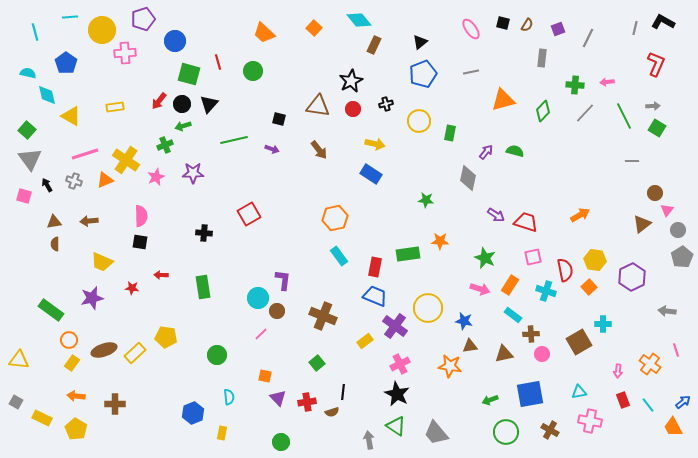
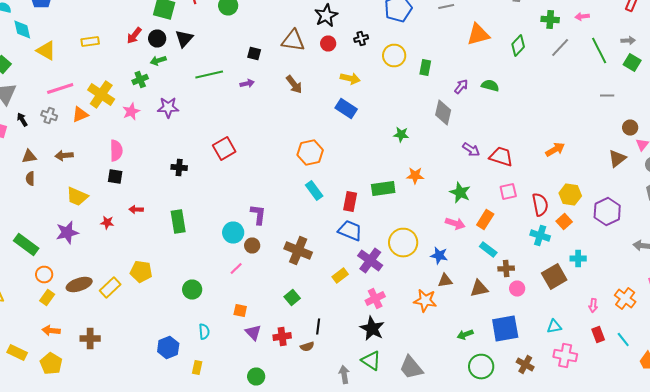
purple arrow: (272, 149) -> (247, 84), turned -32
cyan cross: (546, 291) -> (540, 236), moved

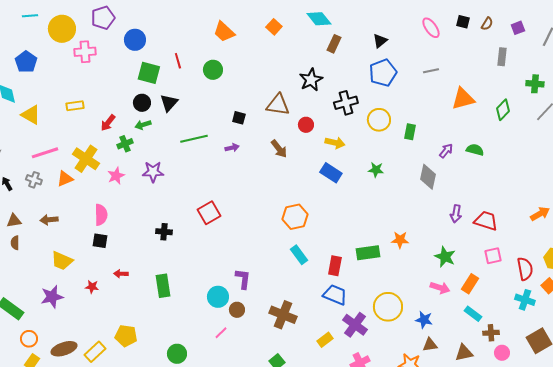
red arrow: (134, 36) -> (108, 123), moved
black cross: (361, 38) -> (346, 103), size x1.6
red circle: (328, 44) -> (306, 125), moved
green star: (401, 134) -> (376, 170), moved
purple arrow: (471, 150) -> (456, 214), turned 66

